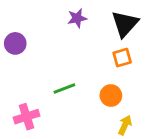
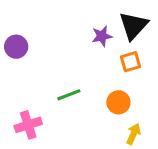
purple star: (77, 18) -> (102, 36), moved

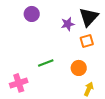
purple circle: (16, 47) -> (32, 14), moved

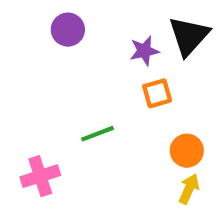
orange square: (87, 41) -> (157, 93), moved
orange circle: (79, 68) -> (187, 151), moved

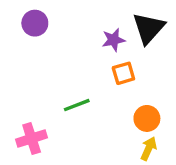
purple circle: (68, 30) -> (35, 23), moved

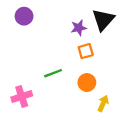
orange circle: (147, 118) -> (87, 83), moved

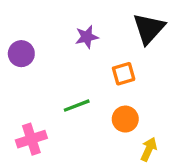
purple circle: (24, 16) -> (21, 54), moved
purple star: (79, 28) -> (87, 37), moved

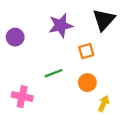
purple star: (87, 37) -> (61, 25), size x1.5
pink cross: (31, 139) -> (22, 97), turned 30

